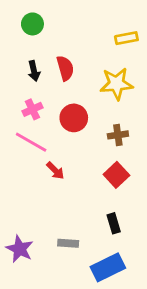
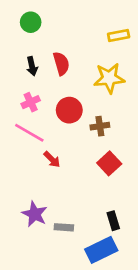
brown cross: (118, 135) -> (100, 126), moved
black rectangle: (114, 223) -> (113, 221), moved
purple star: (20, 249) -> (35, 214), moved

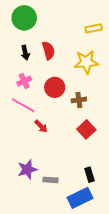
green circle: (31, 22) -> (24, 18), size x1.5
purple star: (35, 214) -> (27, 169), turned 30

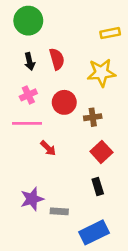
pink line: (23, 105) -> (27, 123), turned -30
black rectangle: (89, 175) -> (98, 187), moved

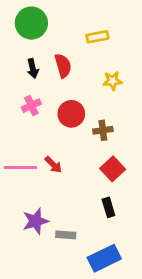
yellow rectangle: (110, 33) -> (97, 37), moved
yellow star: (101, 73) -> (113, 81), size x0.6
pink line: (27, 123) -> (20, 167), moved

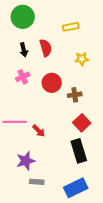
red arrow: (53, 165) -> (39, 131), moved
black rectangle: (108, 207) -> (79, 151), size x1.6
gray rectangle: (66, 235) -> (37, 182), moved

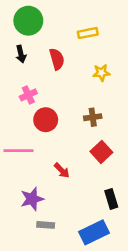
black arrow: (24, 50) -> (21, 54), moved
red circle: (52, 83) -> (46, 120), moved
red arrow: (39, 131) -> (62, 170), moved
black rectangle: (79, 151) -> (111, 199), moved, size x0.7

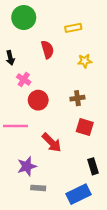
black arrow: (21, 54) -> (10, 58), moved
pink cross: (28, 95) -> (24, 80), turned -32
red square: (101, 152) -> (85, 127), turned -30
red arrow: (62, 170) -> (52, 143), size x1.5

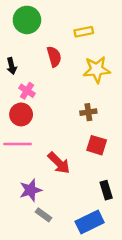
yellow star: (85, 61) -> (97, 70), size x1.6
red circle: (38, 100) -> (21, 114), moved
gray rectangle: (38, 188) -> (44, 215), turned 32

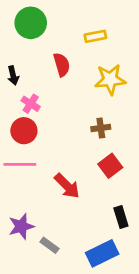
red square: (97, 145) -> (110, 166), turned 36
purple star: (31, 190) -> (21, 226), moved

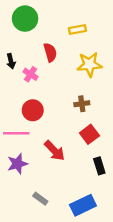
pink cross: (31, 104) -> (31, 74), moved
red circle: (24, 131) -> (33, 110), moved
black rectangle: (121, 217) -> (99, 166), moved
purple star: (21, 226) -> (17, 164), moved

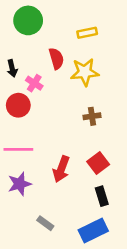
yellow star: (89, 64) -> (85, 72), moved
red circle: (33, 110) -> (18, 105), moved
red square: (89, 134) -> (98, 163), moved
red arrow: (55, 151) -> (61, 169), turned 65
black rectangle: (99, 166) -> (102, 196), moved

